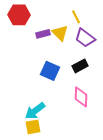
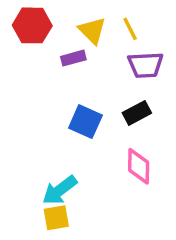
yellow triangle: (60, 33) -> (92, 31), moved
purple trapezoid: (85, 38) -> (146, 65), turned -40

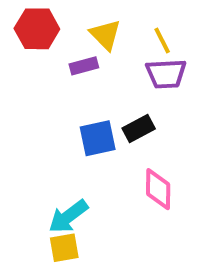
yellow line: (130, 29) -> (162, 41), moved
black rectangle: (137, 113) -> (139, 129), moved
blue square: (85, 122) -> (98, 138), turned -36

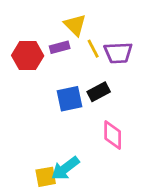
red hexagon: (37, 29) -> (28, 56), moved
yellow line: (162, 41) -> (93, 49), moved
cyan arrow: (68, 216) -> (65, 168), moved

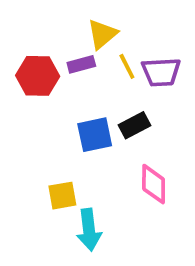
yellow triangle: (75, 25) -> (102, 34), turned 35
cyan arrow: (65, 168) -> (89, 230), turned -60
yellow square: (46, 177) -> (62, 196), moved

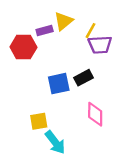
purple rectangle: (81, 64) -> (45, 31), moved
yellow line: (127, 66) -> (91, 31), moved, turned 56
cyan arrow: (89, 230) -> (55, 142), turned -30

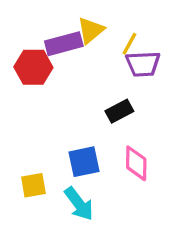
purple rectangle: (45, 31) -> (64, 44), size x1.5
blue square: (59, 84) -> (84, 162), moved
yellow square: (39, 121) -> (33, 185), moved

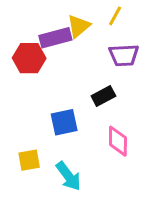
yellow line: (129, 44) -> (115, 16), moved
blue square: (84, 162) -> (64, 122), moved

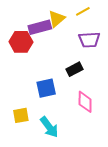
yellow line: (115, 16) -> (83, 11), turned 32

